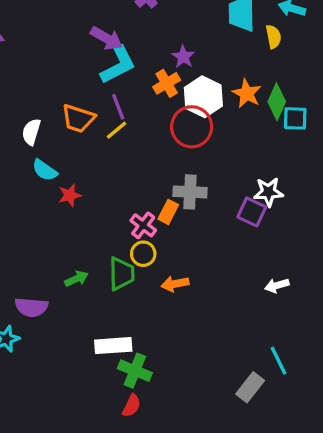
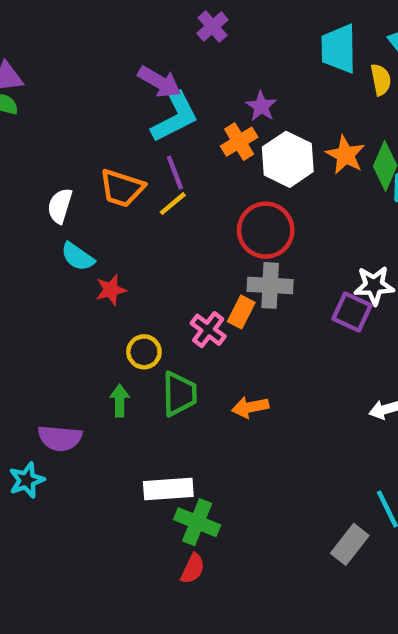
red circle: (192, 127) -> (266, 230), moved
yellow circle: (143, 254) -> (144, 352), moved
green arrow: (76, 279) -> (120, 401), turned -65

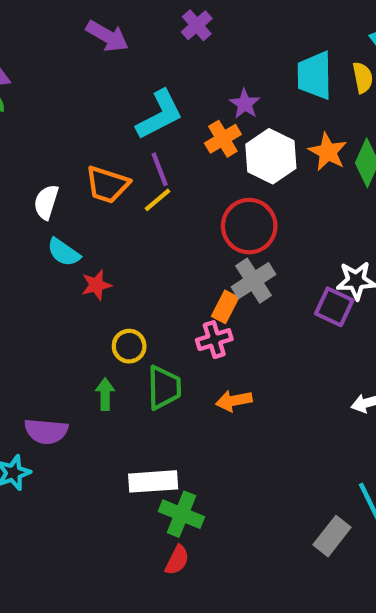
cyan trapezoid: (339, 49) -> (315, 75), moved
purple arrow: (159, 82) -> (107, 36), moved
gray cross: (270, 285) -> (254, 281), turned -36
pink cross: (208, 330) -> (214, 340), moved, turned 36

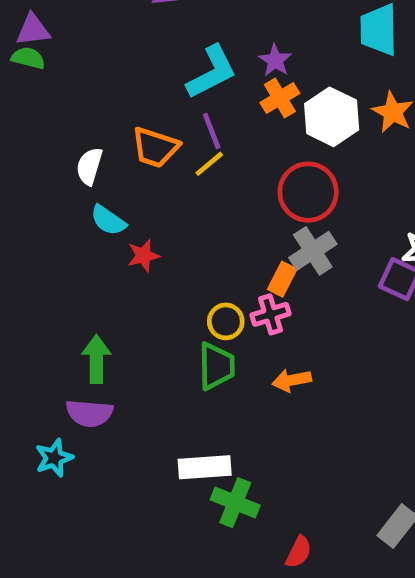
purple star: (245, 104) -> (275, 60), moved
yellow circle: (129, 346) -> (226, 321), moved
green arrow: (105, 394) -> (96, 359), moved, size x1.4
red semicircle: (177, 560) -> (299, 552), moved

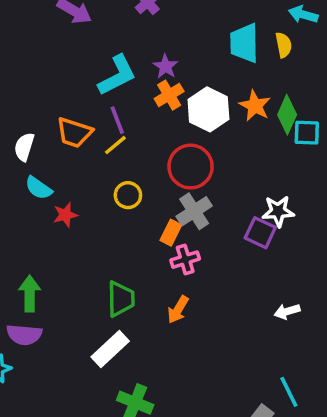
pink cross: (270, 314) -> (185, 260), moved
yellow circle: (226, 321) -> (128, 195), moved
orange arrow: (292, 380) -> (178, 310), turned -48
white rectangle: (205, 467) -> (110, 349), moved, turned -39

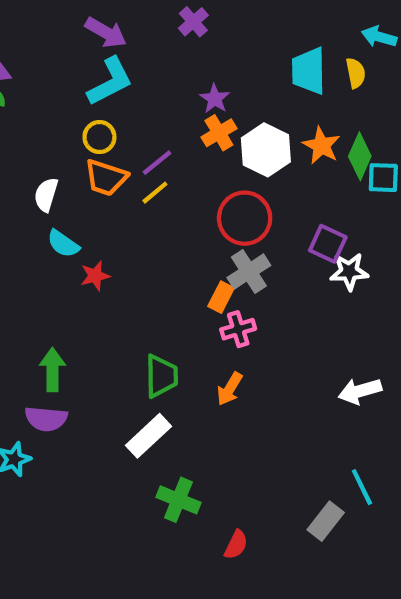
cyan L-shape: (117, 75) -> (110, 82), moved
purple line: (117, 120) -> (157, 163), turned 72
yellow circle: (128, 195) -> (99, 137), moved
purple square: (260, 233) -> (328, 244), moved
white arrow: (287, 311) -> (360, 391), size x1.4

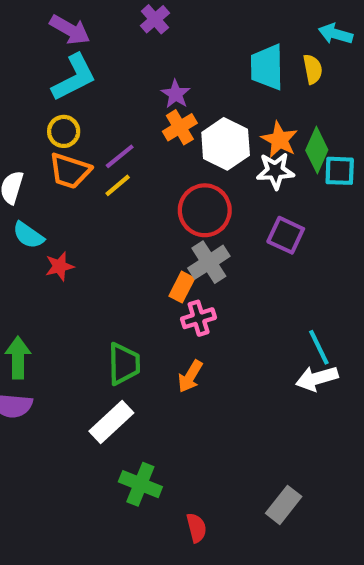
white star: (349, 271) -> (275, 171), moved
cyan line: (362, 487) -> (319, 347), moved
red semicircle: (236, 545) -> (196, 528), turned -40

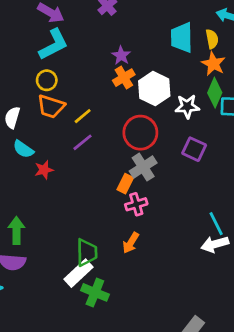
orange star: (279, 140) -> (213, 64), moved
purple line: (120, 156) -> (83, 142), moved
green trapezoid: (124, 364) -> (87, 252), moved
green cross: (140, 484) -> (95, 292), moved

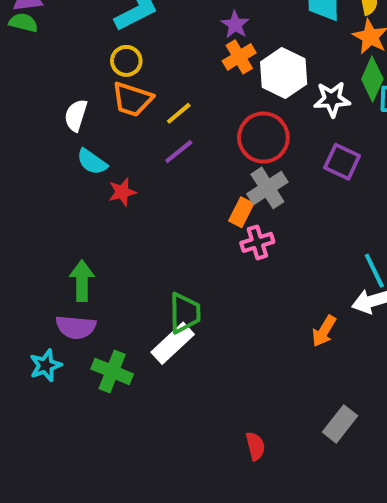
orange arrow: (131, 243) -> (324, 331), moved
green cross: (95, 292) -> (112, 371), moved

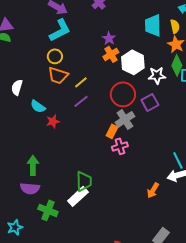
white semicircle: (76, 115) -> (17, 87), moved
purple square: (342, 162) -> (150, 102), moved, turned 36
cyan star: (46, 365) -> (15, 227), moved

